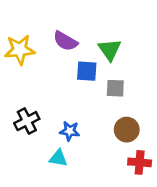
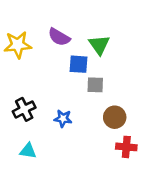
gray square: (115, 88) -> (95, 85), moved
cyan triangle: (58, 158) -> (28, 151), moved

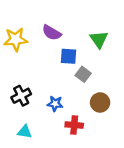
green triangle: (99, 45) -> (99, 39), moved
gray square: (95, 85) -> (83, 74), turned 35
red cross: (126, 147) -> (74, 125), moved

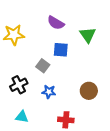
purple semicircle: (52, 33) -> (56, 23), moved
gray square: (83, 74) -> (43, 66), moved
red cross: (74, 125) -> (66, 120), moved

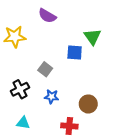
purple semicircle: (56, 23) -> (47, 16), moved
blue square: (61, 50) -> (75, 52), moved
brown circle: (89, 91) -> (88, 104), moved

